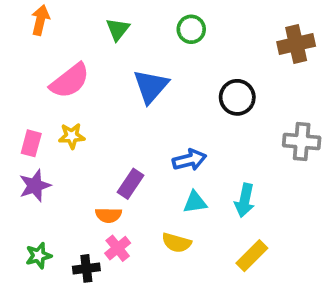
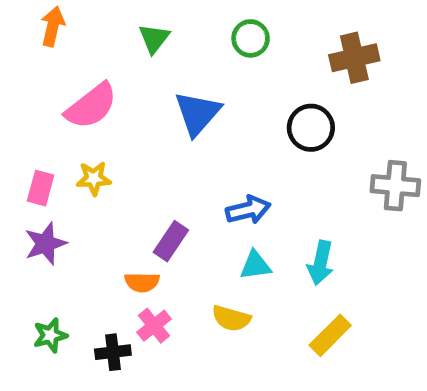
brown cross: (296, 44) -> (354, 58), moved

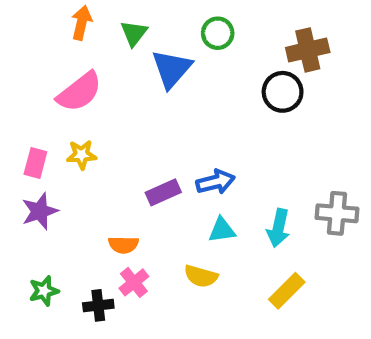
orange arrow: (53, 26) -> (82, 23), moved
blue triangle: (197, 113) -> (172, 69), moved
black circle: (311, 128) -> (283, 92), moved
gray cross: (395, 186) -> (337, 213), moved
purple rectangle: (171, 241) -> (163, 192), moved, turned 32

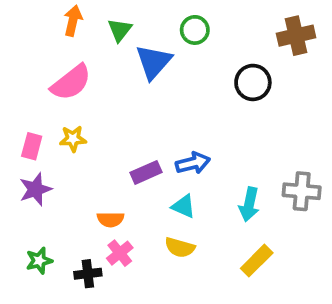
brown cross: (308, 50) -> (296, 36), moved
cyan triangle: (222, 230) -> (184, 206), moved, turned 32

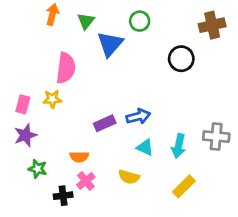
pink semicircle: (71, 82) -> (66, 68), moved, turned -44
cyan triangle: (184, 206) -> (145, 147), moved
green star: (39, 261) -> (38, 169), moved, turned 30

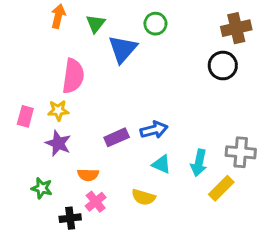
black circle: (181, 59) -> (223, 66), moved
purple star: (25, 135) -> (58, 143), moved, turned -30
yellow rectangle: (184, 186) -> (221, 188), moved

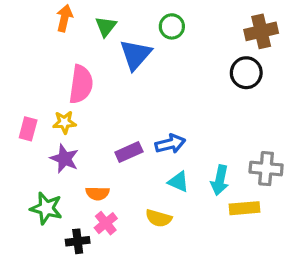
green star: (42, 188) -> (46, 208), size x1.4
yellow rectangle: (221, 188) -> (245, 208), turned 40

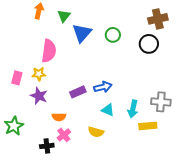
green circle: (172, 26) -> (113, 35), moved
green star: (46, 208) -> (14, 126), moved, turned 30

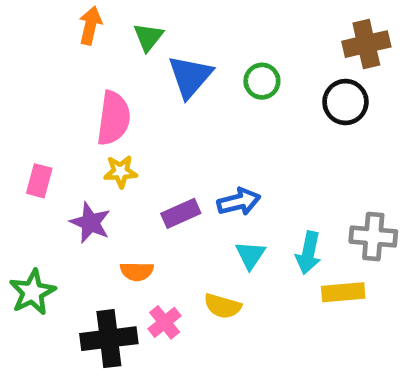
yellow star: (39, 74) -> (120, 172), moved
cyan triangle: (108, 110) -> (250, 255), turned 40
pink cross: (64, 135) -> (165, 322), moved
black cross: (47, 146) -> (109, 339), size x1.6

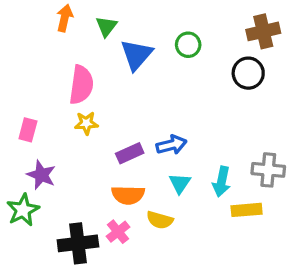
green circle: (262, 81) -> (188, 45), moved
purple star: (90, 223) -> (41, 175), moved
orange semicircle: (137, 271) -> (128, 195), moved, size x1.4

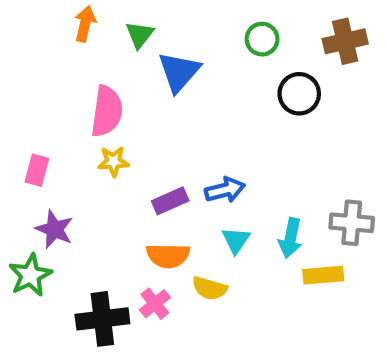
green circle: (188, 45) -> (262, 39), moved
black circle: (248, 73) -> (299, 94), moved

